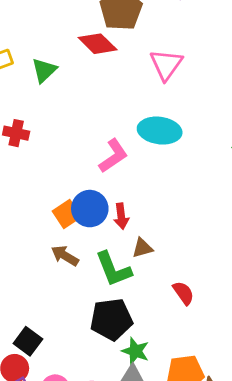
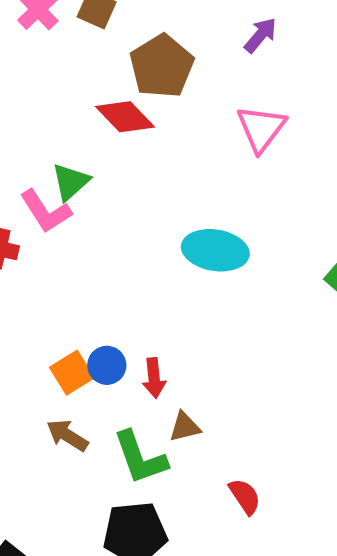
pink triangle: (166, 65) -> (261, 128), moved
green triangle: (44, 70) -> (70, 182), moved
pink L-shape: (113, 156) -> (46, 211), moved, turned 90
blue circle: (90, 209) -> (107, 365), size x0.7

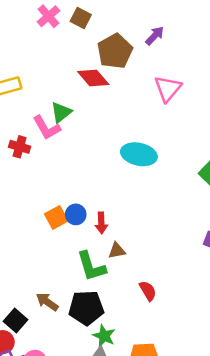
purple arrow: (260, 35) -> (155, 36), moved
brown arrow: (67, 435) -> (47, 302), moved

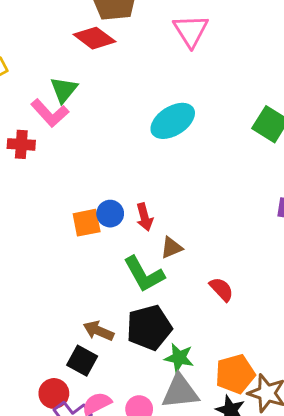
cyan ellipse: (139, 154) -> (173, 121), turned -32
orange square: (56, 217) -> (87, 223), turned 30
black square: (15, 321) -> (82, 361), moved

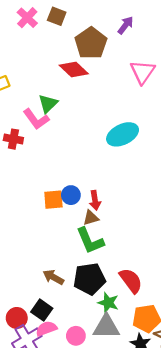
brown triangle: (172, 248) -> (91, 218), moved
red semicircle: (221, 289) -> (131, 281), moved, size x1.4
black square: (82, 361) -> (42, 310), moved

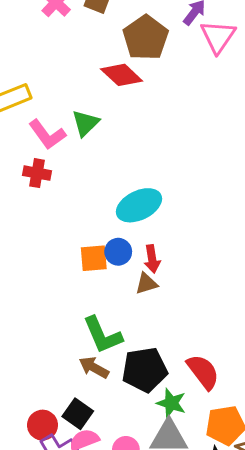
pink triangle: (143, 72) -> (218, 36), moved
pink L-shape: (36, 119) -> (47, 134), moved
cyan ellipse: (123, 134) -> (139, 205), moved
green L-shape: (90, 241) -> (103, 335), moved

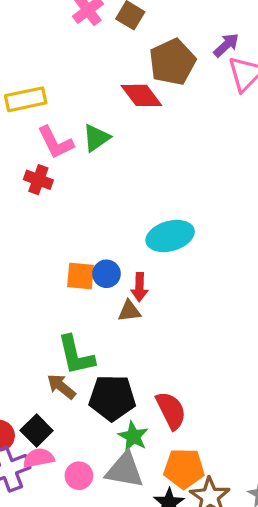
cyan ellipse: (139, 205) -> (170, 236), moved

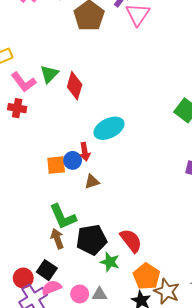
red diamond: (141, 95) -> (75, 86), moved, turned 64
red arrow: (140, 287) -> (85, 152), moved
brown arrow: (61, 386) -> (57, 239), turned 42
orange pentagon: (184, 469) -> (147, 276), turned -30
gray triangle: (125, 470) -> (99, 294), moved, size x0.6

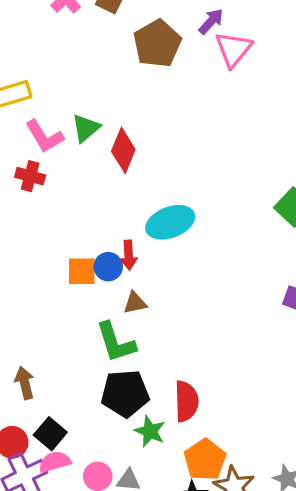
green L-shape: (63, 217) -> (116, 342), moved
brown arrow: (57, 239) -> (25, 383), moved
red semicircle: (131, 241) -> (186, 401), turned 30

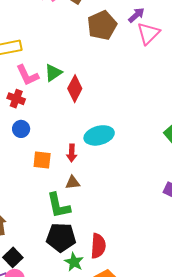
blue circle: (108, 267) -> (21, 129), moved

